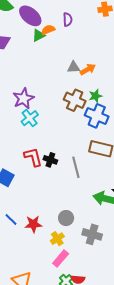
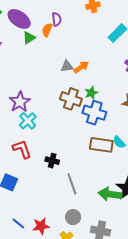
orange semicircle: (48, 30) -> (47, 30), moved, turned -40
red L-shape: (33, 157) -> (22, 149), moved
gray line: (76, 167) -> (72, 184), moved

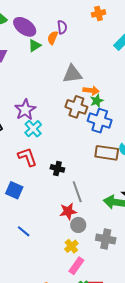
gray triangle: (67, 66) -> (72, 74), size x1.5
orange arrow: (81, 67) -> (91, 90), moved, turned 42
red star: (41, 226) -> (68, 211), moved

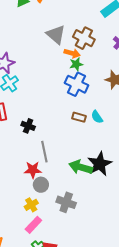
gray triangle: (72, 74) -> (56, 34), turned 40
brown cross: (76, 107) -> (84, 38), moved
brown rectangle: (107, 153) -> (79, 117), size x0.6

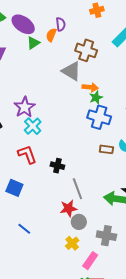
brown cross: (84, 38) -> (86, 50), moved
pink rectangle: (33, 225) -> (90, 261), moved

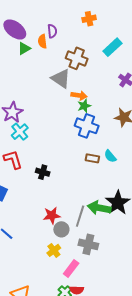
orange semicircle: (51, 35) -> (42, 41), turned -32
gray line: (77, 189) -> (80, 216), moved, turned 35

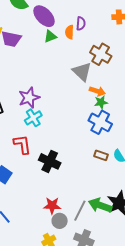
black cross: (43, 172) -> (50, 161), size x1.5

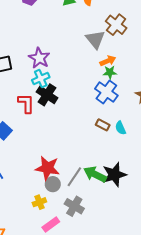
orange arrow: (97, 91) -> (108, 61), turned -49
purple star: (29, 98) -> (39, 58), turned -30
black cross: (50, 161) -> (47, 95), moved
red star: (52, 206) -> (47, 168), size x1.4

